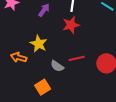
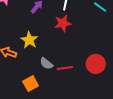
red line: (77, 58) -> (65, 68), moved

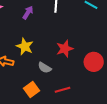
red star: (63, 23) -> (65, 49), moved
red line: (65, 68) -> (63, 90), moved

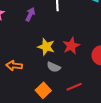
yellow star: (25, 47) -> (46, 47), moved

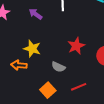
purple arrow: (30, 14) -> (35, 14), turned -80
yellow star: (46, 47) -> (32, 49), moved

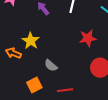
red star: (76, 46) -> (88, 38), moved

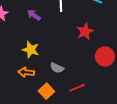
orange arrow: (13, 53) -> (26, 72), moved

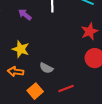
red star: (85, 31) -> (89, 31), moved

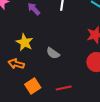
gray semicircle: (46, 68) -> (53, 53), moved

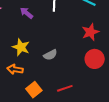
gray semicircle: (53, 53) -> (50, 55), turned -56

